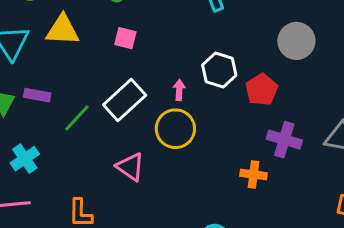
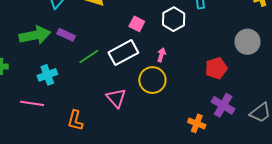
pink square: (125, 38) -> (137, 24), moved
white hexagon: (219, 70) -> (174, 19), moved

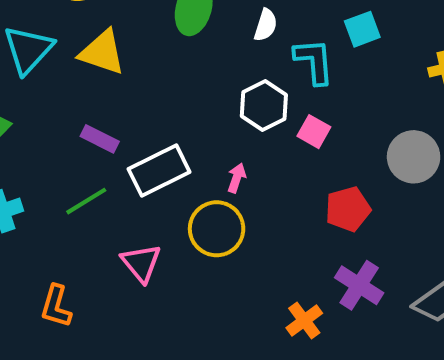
pink square: (137, 24) -> (314, 132), moved
purple rectangle: (66, 35) -> (100, 139), moved
green line: (89, 57) -> (86, 201), moved
orange cross: (197, 123) -> (304, 320), turned 30

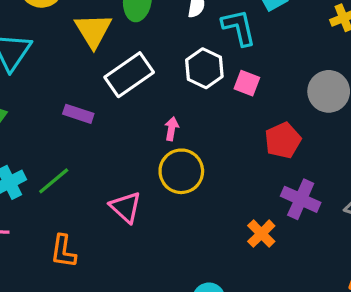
yellow triangle: (102, 52) -> (93, 30), moved, turned 48
white rectangle: (159, 171) -> (129, 75), moved
pink arrow: (237, 178) -> (172, 129), moved
green line: (86, 201) -> (54, 181), moved

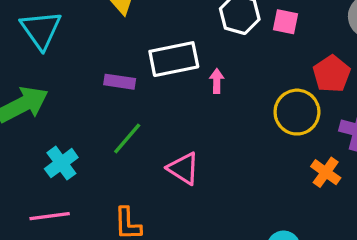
white rectangle: (129, 75) -> (174, 59), moved, turned 33
yellow circle: (181, 171) -> (297, 112), moved
green line: (54, 181) -> (127, 138), moved

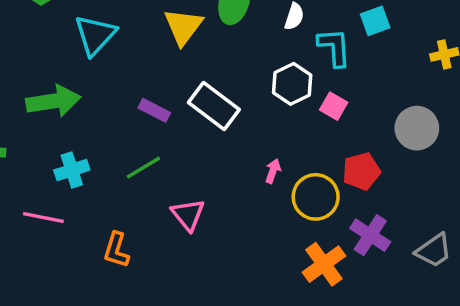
white rectangle: (174, 59) -> (214, 106), turned 30
pink arrow: (217, 81) -> (273, 171), moved
orange cross: (326, 172) -> (324, 264), size x1.4

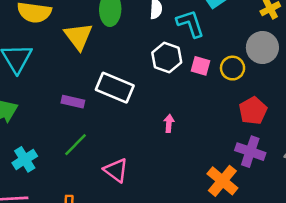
gray circle: (417, 128) -> (262, 48), moved
red pentagon: (361, 171) -> (253, 111), moved
yellow circle: (316, 197) -> (233, 68), moved, size x0.7

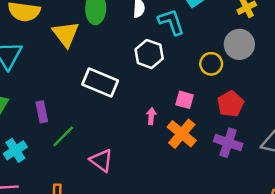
pink square: (201, 66) -> (185, 100), moved
purple rectangle: (73, 102) -> (42, 112), moved, turned 66
orange cross: (222, 181) -> (182, 134), moved

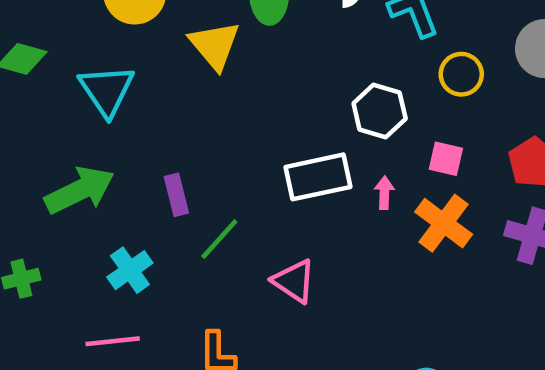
white hexagon: (149, 54) -> (380, 111), moved
yellow circle: (211, 64) -> (461, 74), moved
white rectangle: (100, 82) -> (318, 177), moved, turned -32

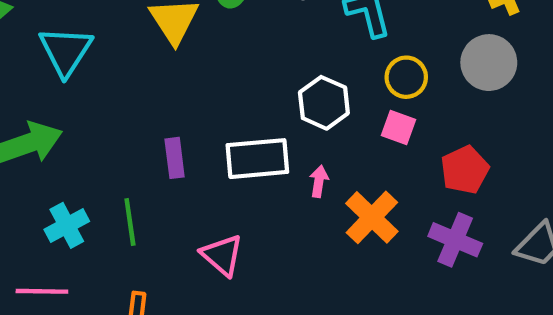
pink square: (446, 159) -> (398, 127), moved
purple rectangle: (176, 195) -> (175, 158), moved
green line: (219, 239) -> (130, 222), moved, turned -57

